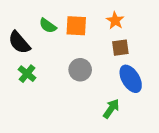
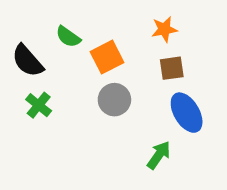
orange star: (115, 21) -> (164, 29), turned 30
orange square: (76, 26) -> (107, 57), moved, turned -30

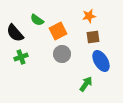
green cross: (39, 105) -> (21, 57), turned 32

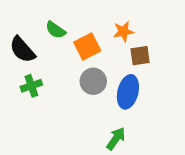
orange star: (89, 16) -> (123, 31), moved
blue ellipse: (101, 61) -> (128, 92), moved, turned 45
green arrow: (86, 84) -> (116, 139), moved

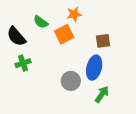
orange star: (123, 31) -> (74, 14), moved
gray circle: (93, 81) -> (71, 81), moved
green arrow: (116, 139) -> (102, 94), moved

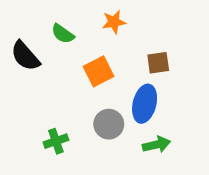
orange square: (64, 34) -> (99, 71), moved
green cross: (23, 63) -> (56, 141), moved
green arrow: (102, 94) -> (156, 145), turned 42

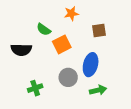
green semicircle: (63, 34) -> (44, 29), moved
black semicircle: (25, 56) -> (21, 50), moved, turned -48
brown square: (158, 63) -> (99, 31), moved

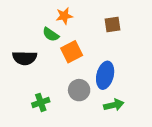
orange star: (71, 13) -> (64, 16), moved
brown square: (99, 31) -> (112, 25), moved

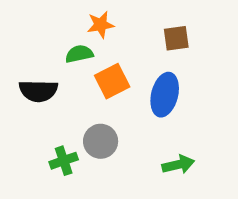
green semicircle: (51, 34) -> (79, 54), turned 133
blue ellipse: (105, 75) -> (165, 95), moved
gray circle: (79, 90) -> (101, 141), moved

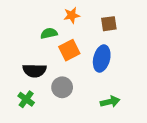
orange star: (101, 25) -> (72, 15), moved
black semicircle: (38, 91) -> (35, 70), moved
green cross: (64, 161) -> (26, 99), moved, turned -35

